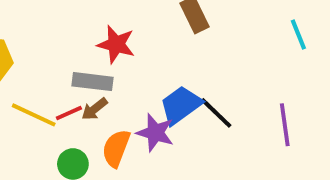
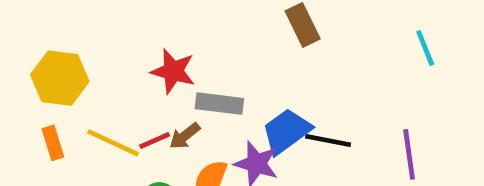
red star: (116, 44) -> (173, 71), moved
gray rectangle: (93, 82) -> (219, 104), moved
black line: (216, 113) -> (328, 141), turned -33

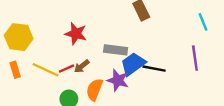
gray rectangle: (219, 104) -> (116, 50), moved
purple line: (409, 154) -> (195, 58), moved

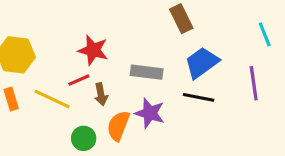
blue trapezoid: (133, 64) -> (202, 63), moved
brown arrow: (82, 66) -> (101, 94), turned -63
red line: (66, 69) -> (79, 80), moved

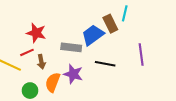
brown rectangle: (181, 19) -> (110, 24), moved
cyan line: (265, 34) -> (125, 13), moved, turned 35
blue trapezoid: (202, 63) -> (93, 35), moved

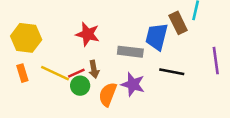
blue trapezoid: (93, 35) -> (157, 37), turned -40
red line: (27, 52) -> (76, 73), moved
green circle: (30, 91) -> (80, 86), moved

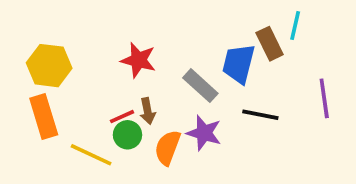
gray rectangle: (130, 52) -> (200, 86), turned 35
orange rectangle: (22, 73) -> (44, 117), size x1.6
yellow line: (55, 73) -> (91, 155), moved

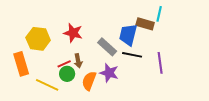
brown rectangle: (270, 44) -> (145, 24), turned -48
yellow hexagon: (49, 66) -> (38, 39), moved
purple line: (324, 98) -> (160, 63), moved
black line: (260, 115) -> (132, 55), moved

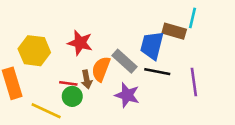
red line: (64, 64) -> (68, 83), turned 32
orange semicircle: (89, 81) -> (101, 69), moved

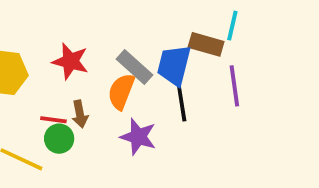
gray rectangle: (125, 61) -> (134, 67), moved
orange semicircle: (101, 69) -> (121, 91), moved
black line: (157, 72) -> (182, 103), turned 70
purple line: (194, 82) -> (234, 86), moved

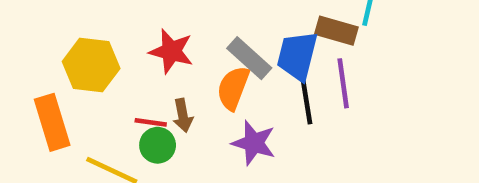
purple line: (234, 86) -> (343, 83), moved

